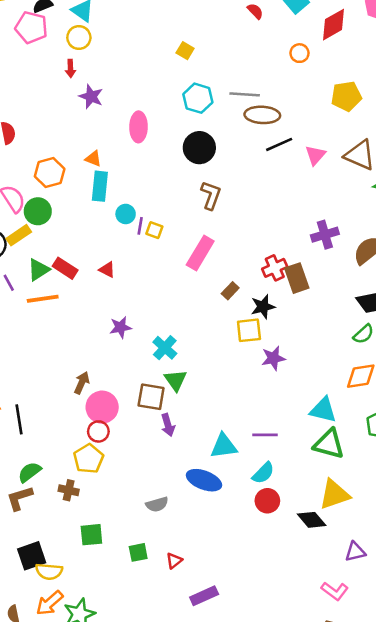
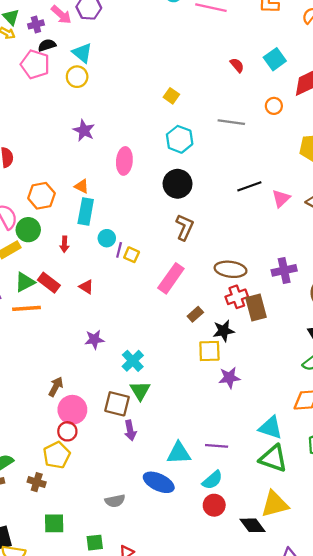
red arrow: (70, 68) -> (64, 244), moved
gray line: (245, 94) -> (231, 122), moved
brown ellipse: (262, 115) -> (231, 269), moved

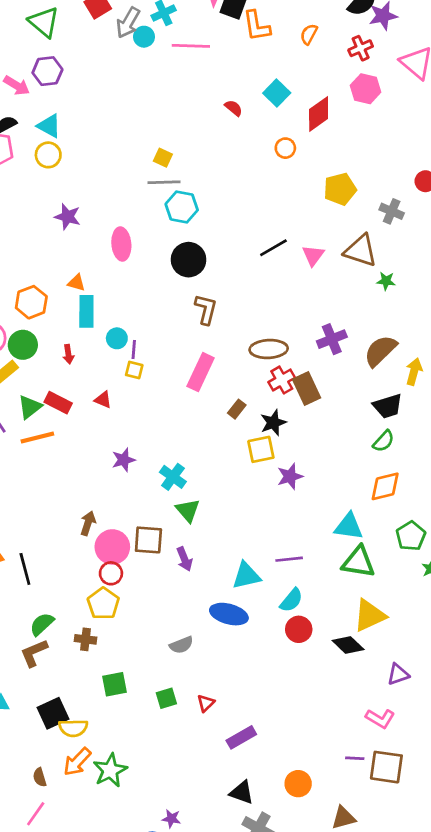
gray line: (231, 122) -> (164, 182), moved
yellow square: (132, 255) -> (134, 370), moved
brown square: (117, 404) -> (148, 540), moved

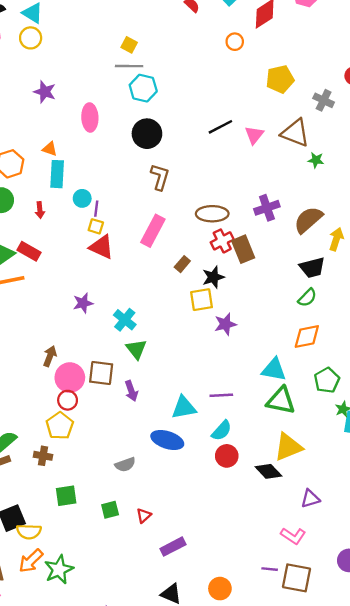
red triangle: (103, 400) -> (102, 247), moved, size x1.6

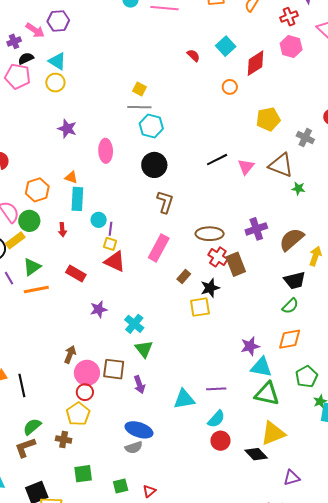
red cross: (222, 241) -> (218, 257), turned -30
red rectangle: (29, 251) -> (76, 273), moved
purple star: (225, 324) -> (250, 346), moved
blue ellipse: (167, 440) -> (139, 430), moved

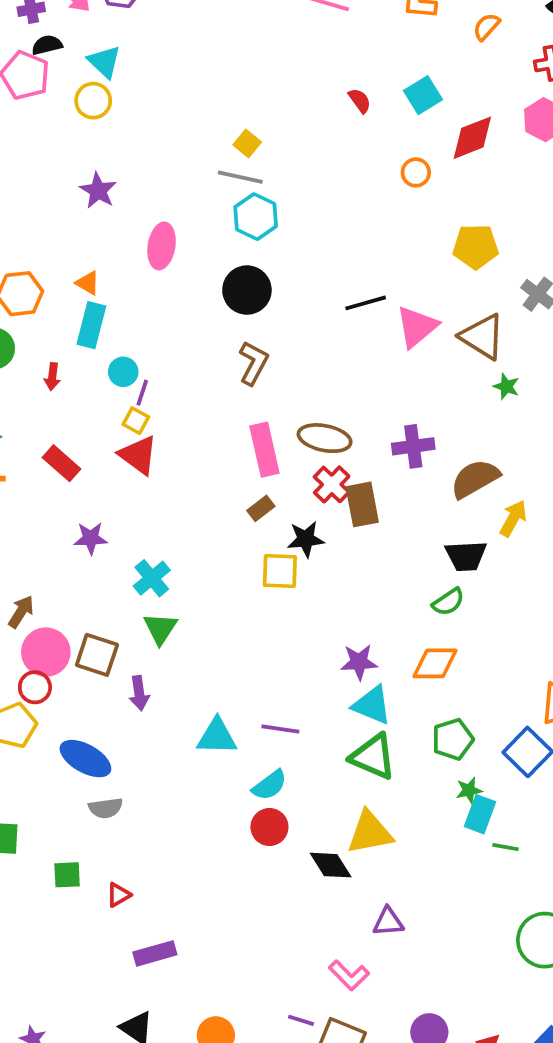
pink triangle: (246, 167) -> (417, 327), size x1.4
pink rectangle: (159, 248) -> (264, 450), moved, turned -52
blue ellipse: (139, 430) -> (85, 759), moved

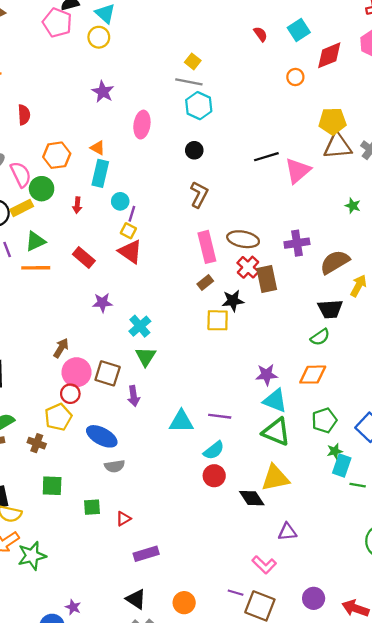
black circle: (247, 290) -> (194, 150), size x0.6
brown triangle: (482, 337) -> (338, 146), moved, turned -36

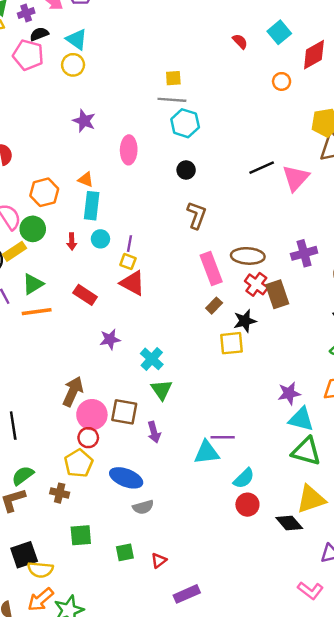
yellow square: (193, 61) -> (173, 78), turned -35
cyan circle: (120, 201) -> (100, 239), moved
brown arrow: (61, 348) -> (73, 392), size x1.4
purple line: (220, 416) -> (223, 437), moved

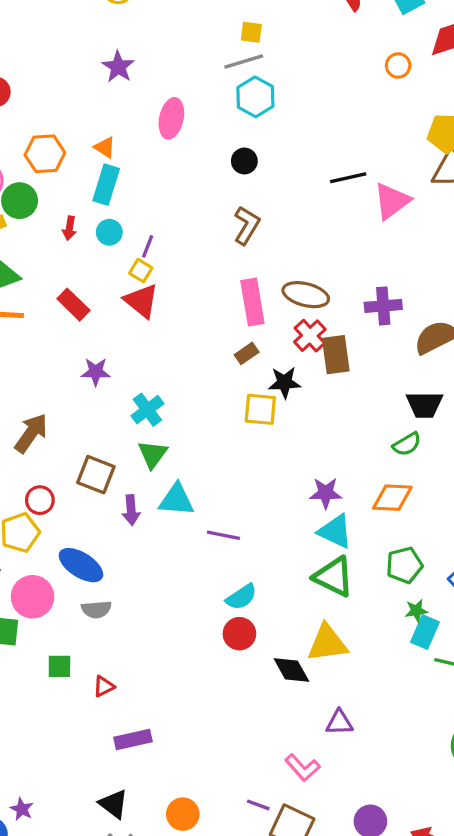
gray line: (172, 100) -> (244, 62), turned -32
pink circle: (92, 415) -> (33, 597), moved
cyan triangle: (207, 452) -> (176, 500), moved

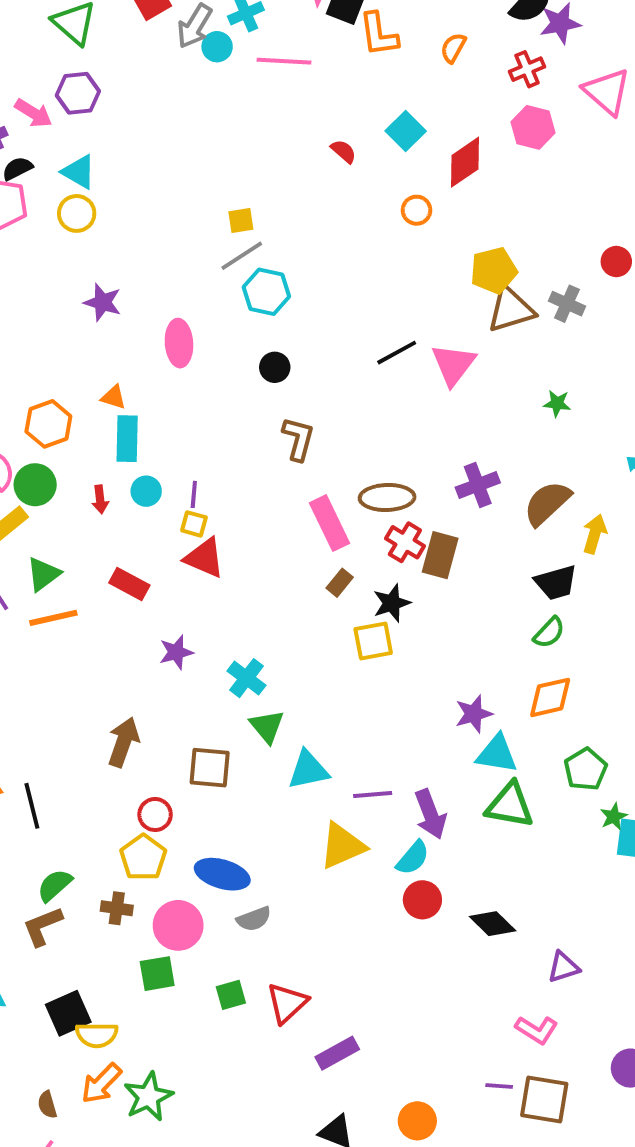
brown rectangle: (336, 355) -> (440, 555), turned 39
purple arrow: (131, 510) -> (430, 814), moved, size x1.4
yellow triangle: (327, 643) -> (342, 846), moved
red triangle: (104, 686) -> (287, 1003), size x1.6

